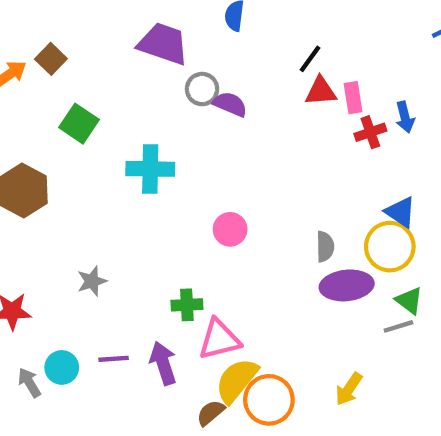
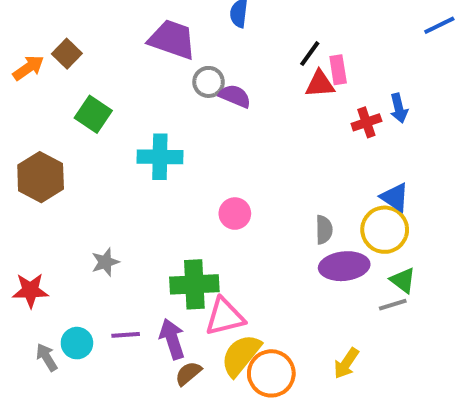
pink rectangle: (353, 98) -> (338, 70), moved
green cross: (187, 305) -> (194, 284), size x1.6
brown semicircle: (211, 413) -> (188, 373), moved

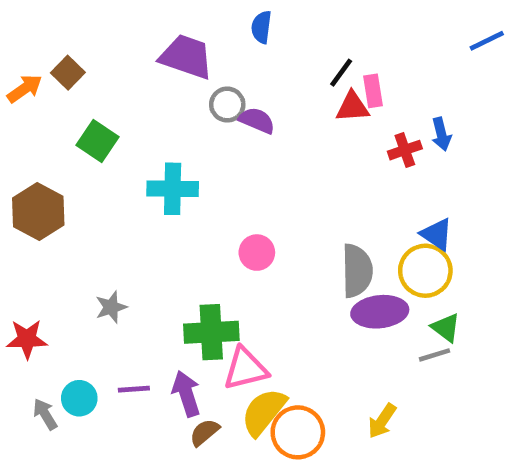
gray semicircle: (324, 230) -> (357, 271), size x1.6

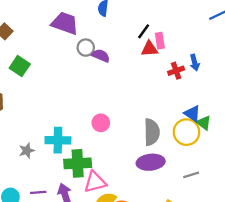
cyan cross: (173, 189) -> (58, 140), moved
purple ellipse: (380, 312) -> (151, 162), moved
green triangle: (446, 328) -> (204, 123), moved

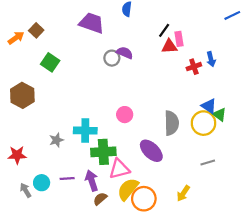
gray circle: (86, 48) -> (112, 58), moved
purple ellipse: (151, 162) -> (151, 151), moved, turned 50

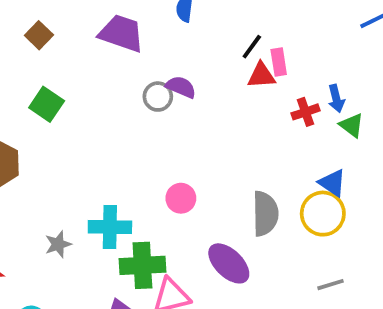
brown square: (36, 30) -> (39, 35), moved
green triangle: (219, 115) -> (352, 125), moved

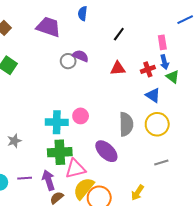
pink rectangle: (279, 62) -> (162, 42), moved
red triangle: (261, 75) -> (118, 68), moved
blue triangle: (332, 183) -> (153, 95), moved
cyan cross: (110, 227) -> (57, 122), moved

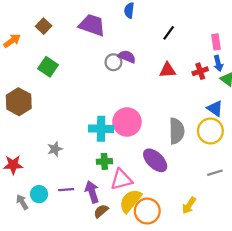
blue triangle: (153, 95) -> (215, 108), moved
pink circle: (81, 116) -> (127, 122), size x1.6
green cross: (60, 152) -> (104, 161), size x0.6

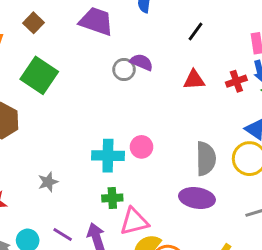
green square: (48, 67) -> (39, 75), size x1.4
pink circle: (127, 122) -> (141, 147), size x0.6
purple ellipse: (155, 160) -> (197, 198), moved, turned -35
purple line: (66, 190) -> (63, 234), turned 35

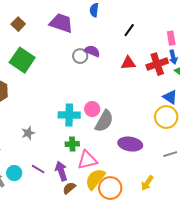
red cross: (236, 81) -> (157, 64), size x1.5
gray semicircle: (206, 159) -> (104, 121), moved, turned 30

